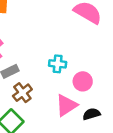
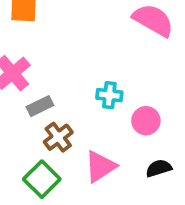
pink triangle: (66, 105) -> (100, 166), moved

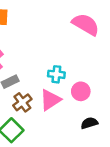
pink triangle: (100, 166) -> (50, 100), moved

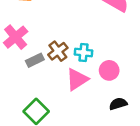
brown cross: (22, 102) -> (58, 51), moved

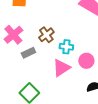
brown cross: (58, 51) -> (46, 35), moved

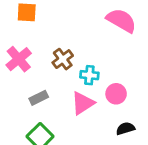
gray rectangle: (28, 53) -> (39, 98), moved

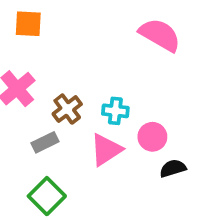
brown cross: (63, 59) -> (67, 109), moved
black semicircle: (125, 128) -> (173, 168), moved

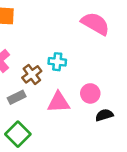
cyan cross: (115, 111) -> (57, 62), moved
pink triangle: (106, 150) -> (59, 102), turned 30

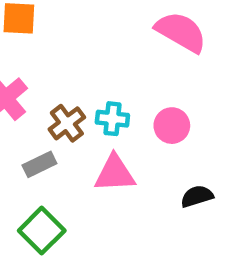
cyan cross: (57, 62) -> (112, 119), moved
pink circle: (90, 93) -> (172, 126), moved

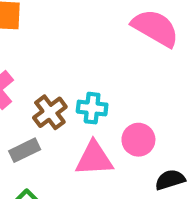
pink circle: (172, 126) -> (138, 140), moved

